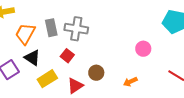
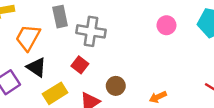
gray rectangle: (51, 28) -> (60, 17), moved
pink circle: (143, 49) -> (166, 25), moved

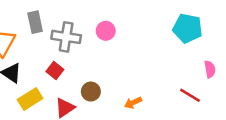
pink circle: (166, 25) -> (106, 31), moved

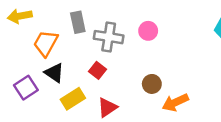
brown circle: (91, 92) -> (152, 84), moved
orange arrow: (133, 103) -> (175, 102), size x1.5

